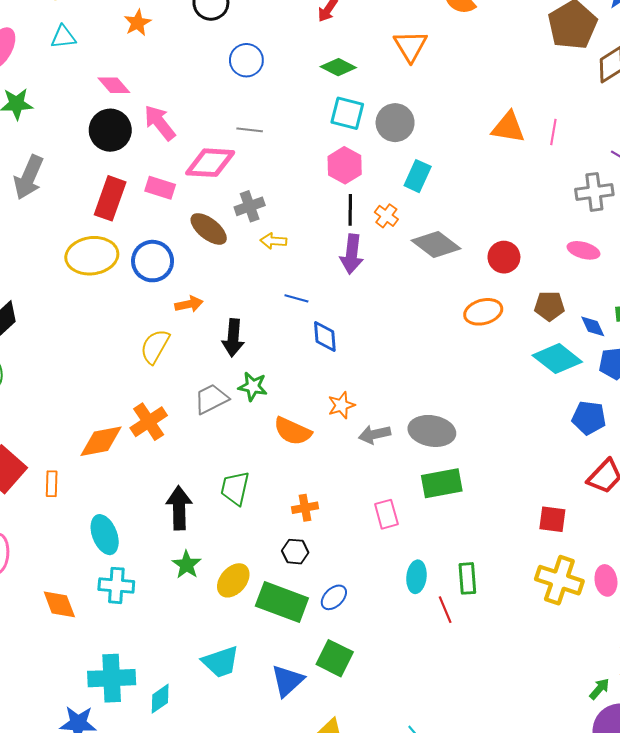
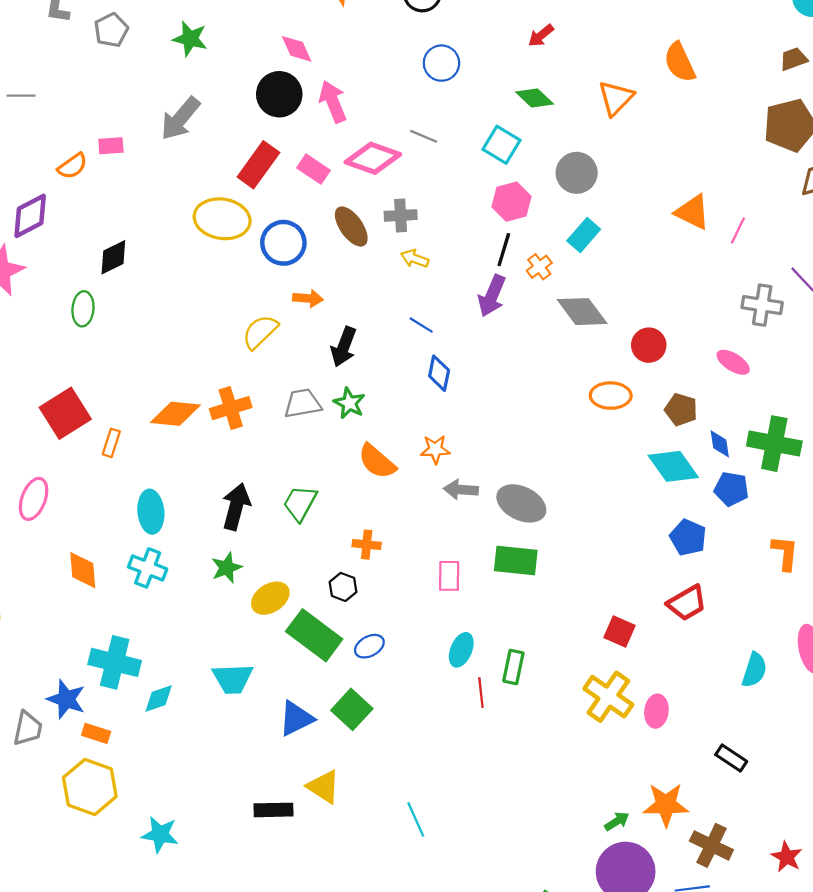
cyan square: (347, 113) -> (502, 145), moved

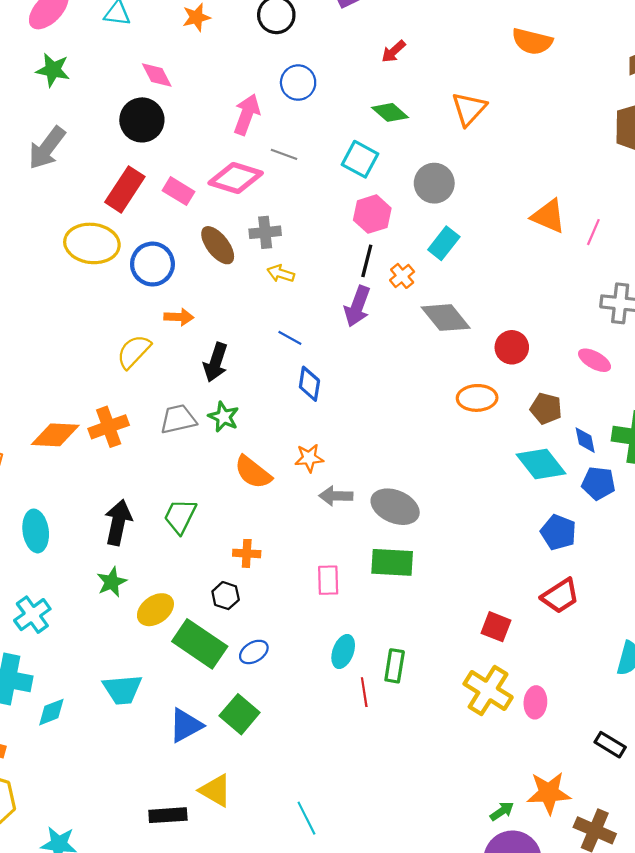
orange semicircle: (680, 62) -> (532, 41), moved, turned -48
pink arrow: (333, 102) -> (247, 114), moved, turned 45
cyan cross: (148, 568) -> (32, 615), moved, turned 36

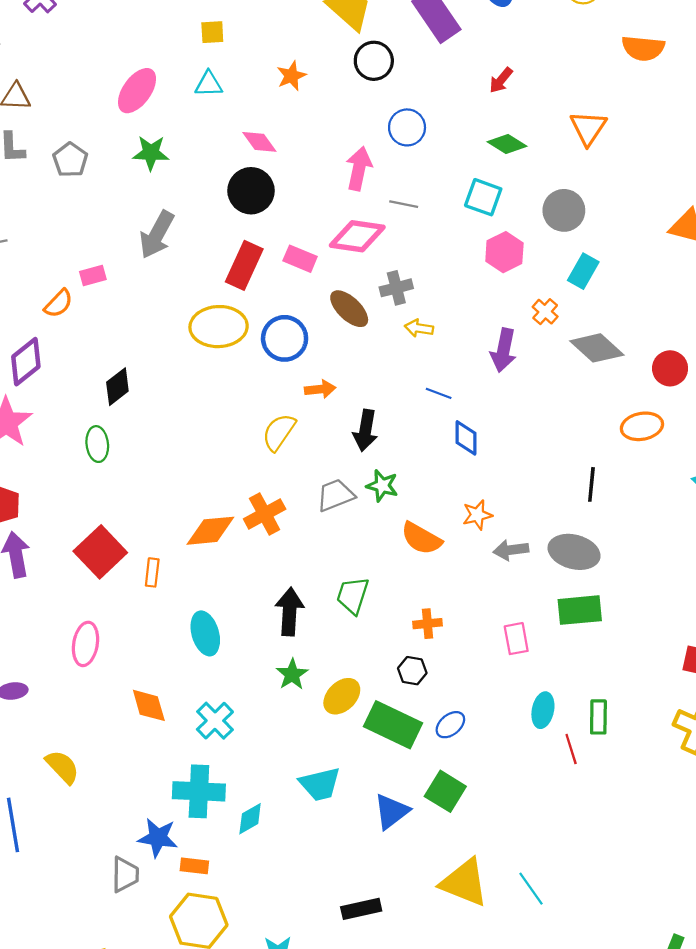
black line: (367, 261) -> (591, 484), moved
yellow triangle: (215, 791) -> (464, 882), moved, size x1.4
black rectangle: (168, 815) -> (361, 909), moved

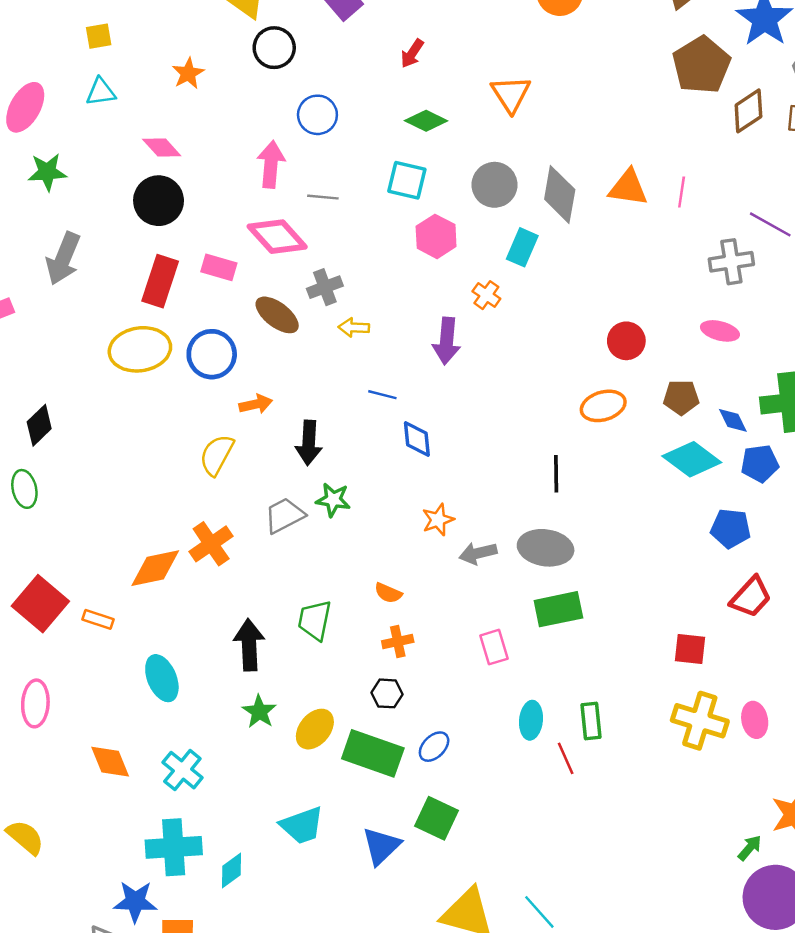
pink diamond: (357, 236) -> (277, 237), turned 46
gray diamond: (597, 348) -> (560, 194), moved, turned 64
orange semicircle: (421, 538) -> (388, 593), moved, size x0.6
orange rectangle: (152, 572) -> (98, 619), turned -72

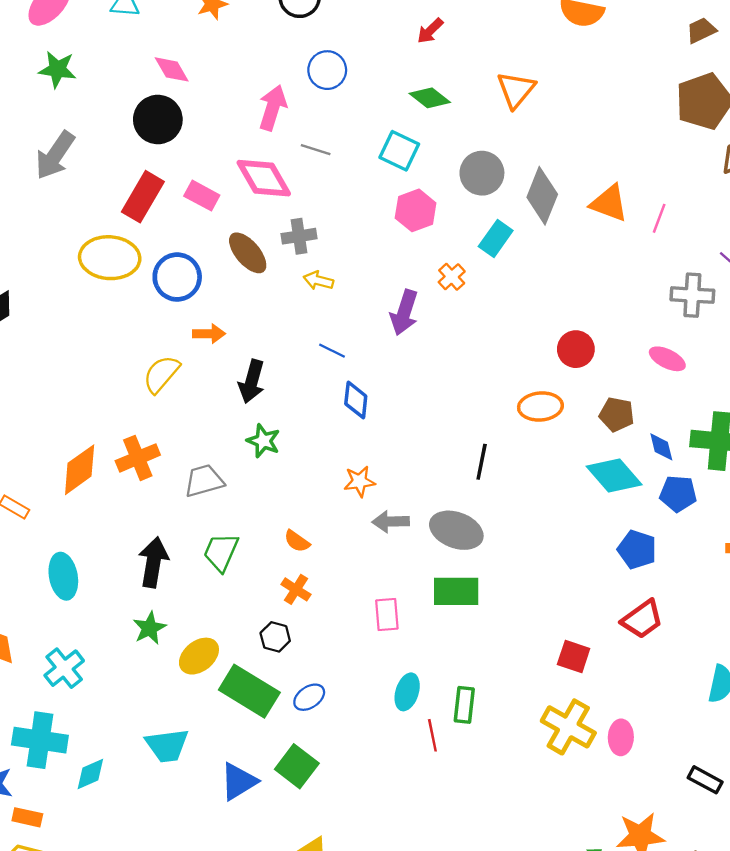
gray trapezoid: (284, 515) -> (204, 481), moved
orange diamond: (155, 568) -> (80, 470), turned -36
orange cross: (398, 642) -> (296, 589), turned 32

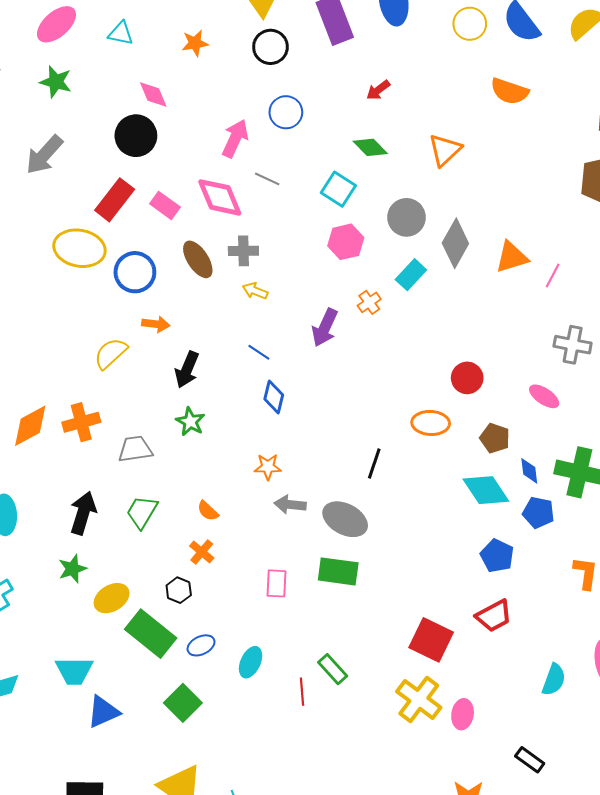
orange triangle: (609, 203) -> (512, 257), turned -45
red square: (574, 656) -> (431, 640), size x1.5
cyan ellipse: (407, 692) -> (251, 662), moved
green rectangle: (464, 705) -> (333, 669), turned -56
blue triangle: (238, 781) -> (103, 712), moved

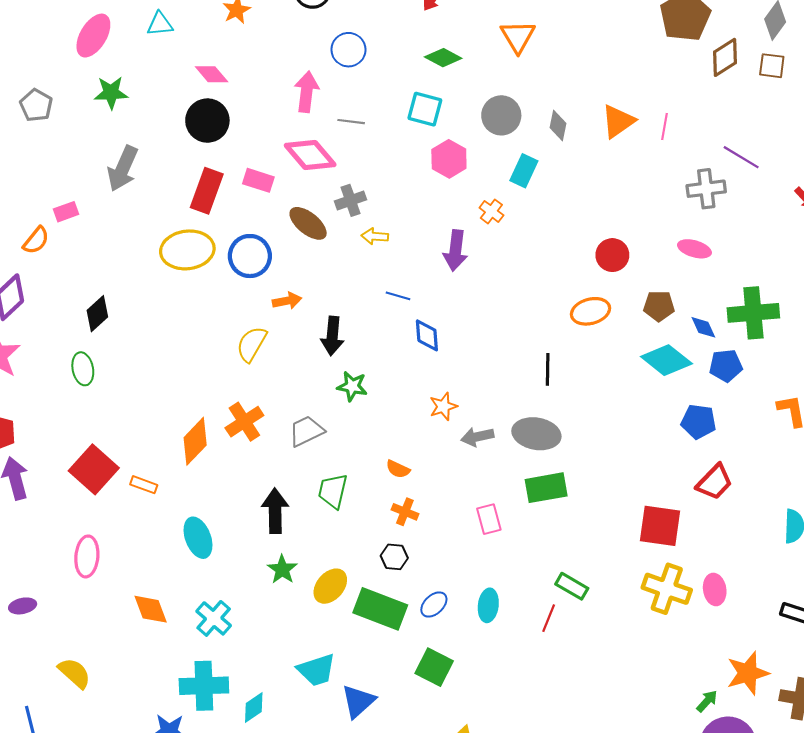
gray diamond: (455, 243) -> (558, 126), size x0.6
red line: (302, 692) -> (549, 618), turned 44

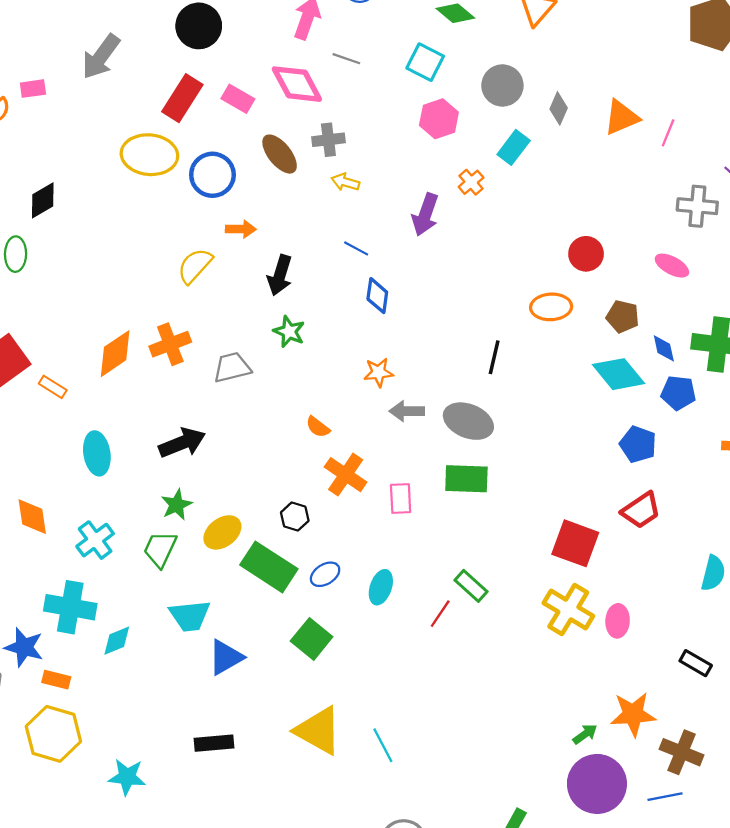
green trapezoid: (333, 491) -> (160, 549), moved
black arrow: (275, 511) -> (182, 443), turned 57
orange cross: (405, 512) -> (346, 475), moved, size x1.5

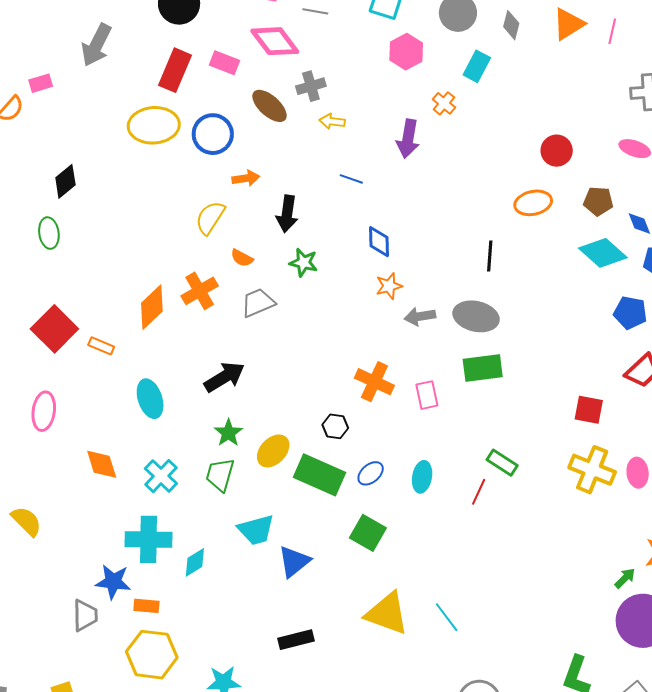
blue diamond: (377, 296) -> (379, 242), moved
orange semicircle: (318, 427) -> (242, 258), moved
red square: (575, 543) -> (589, 410), size x0.7

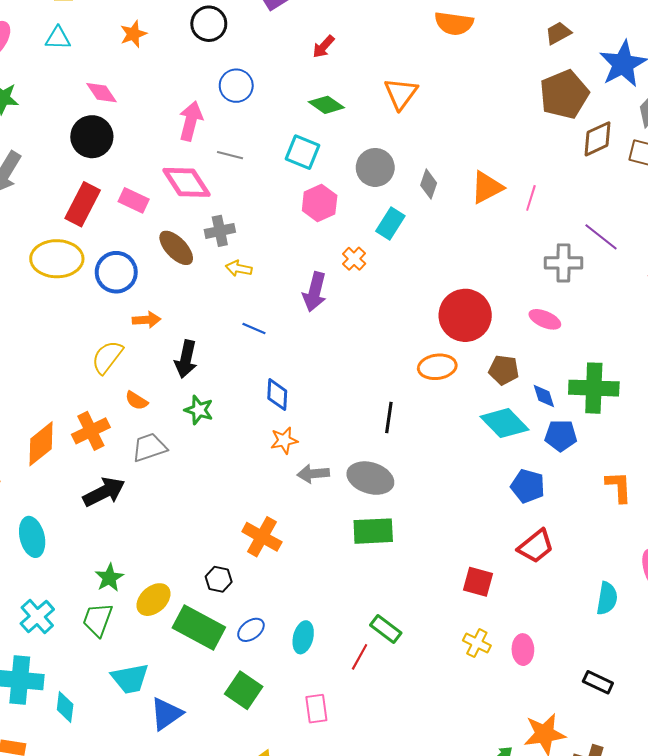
red circle: (557, 151) -> (465, 315), size x1.6
black arrow: (224, 377) -> (104, 492), moved
pink rectangle: (427, 395) -> (316, 709), moved
yellow cross: (592, 470) -> (477, 643), size x0.6
cyan diamond: (195, 562) -> (65, 707), turned -56

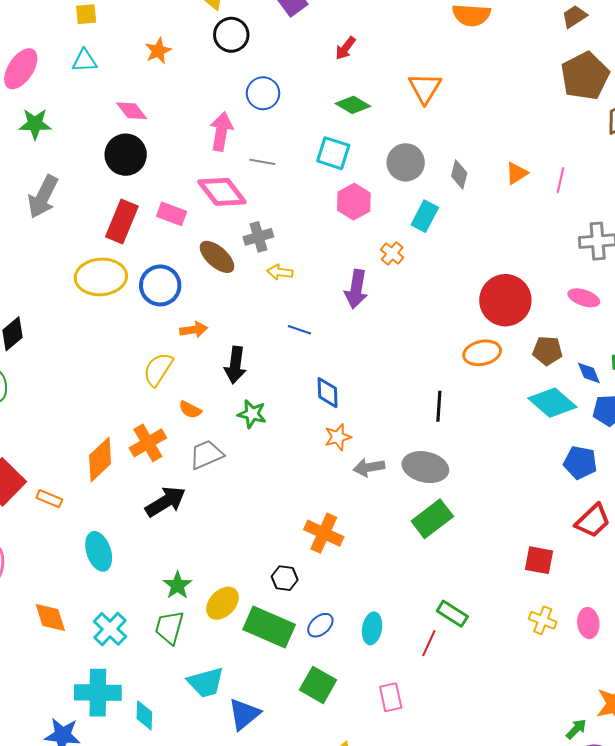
orange triangle: (487, 187) -> (517, 173), size x0.7
green rectangle: (373, 531) -> (432, 519), turned -30

